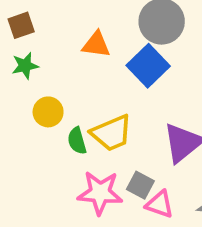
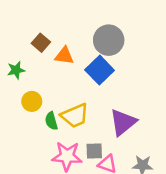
brown square: (21, 25) -> (41, 43), moved, turned -30
gray square: (140, 185) -> (94, 151), turned -30

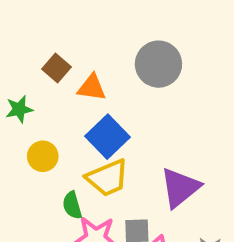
blue square: (100, 70) -> (107, 137), moved
green semicircle: (51, 121) -> (72, 205), moved

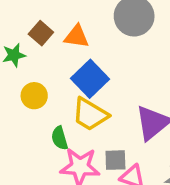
brown square: (56, 68) -> (41, 33), moved
yellow trapezoid: (107, 178) -> (90, 114), turned 54

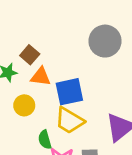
orange triangle: (77, 36) -> (41, 77), moved
blue square: (90, 79) -> (69, 92), turned 32

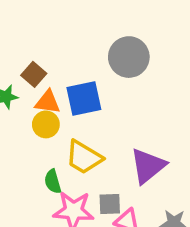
blue square: (69, 92) -> (84, 99), moved
yellow circle: (24, 105) -> (46, 124), moved

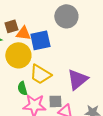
brown square: (34, 74) -> (11, 26), turned 32
orange triangle: (48, 102) -> (23, 33), moved
yellow circle: (46, 124) -> (18, 55), size x1.6

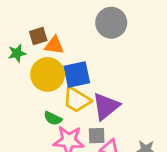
blue square: (40, 40) -> (77, 74), moved
purple triangle: (77, 79) -> (106, 106), moved
green semicircle: (22, 88) -> (53, 118), turned -48

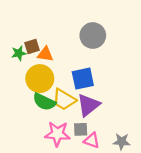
green star: (17, 53) -> (19, 53), moved
blue square: (77, 74) -> (83, 79), moved
green semicircle: (53, 118) -> (44, 102), moved, size x1.5

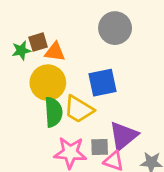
green semicircle: (44, 102) -> (53, 112), turned -120
purple triangle: (88, 105) -> (123, 136), moved

